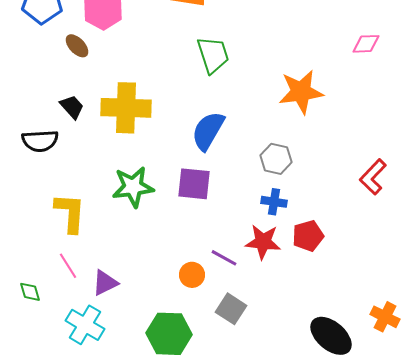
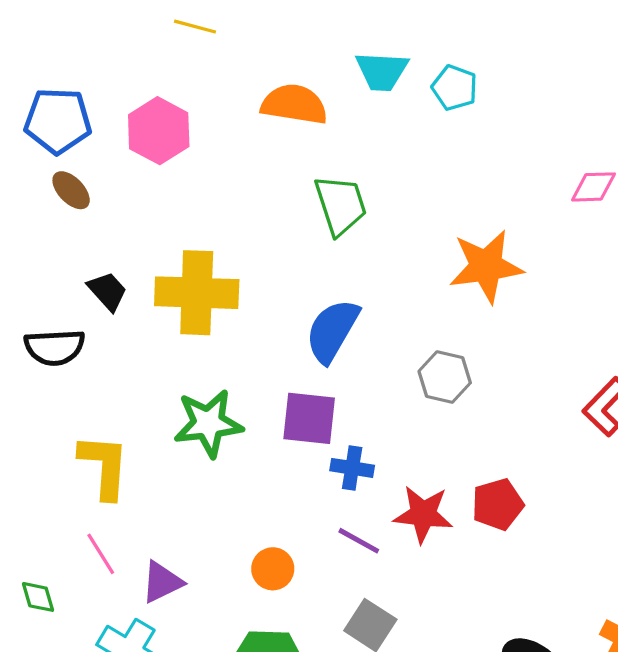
brown ellipse: (77, 46) -> (71, 190), moved
blue cross: (274, 202) -> (352, 468), moved
orange circle: (192, 275) -> (273, 569), moved

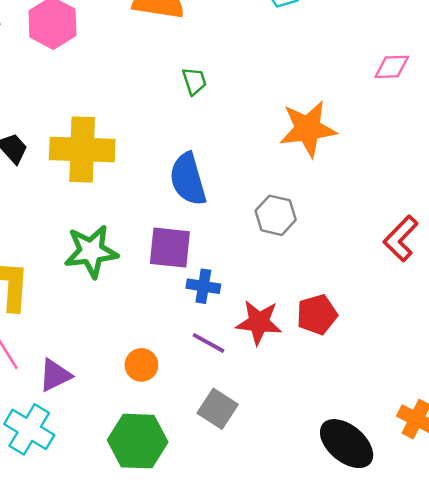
green trapezoid: (341, 205) -> (194, 81), size x0.6
blue semicircle: (332, 331) -> (188, 179), turned -46

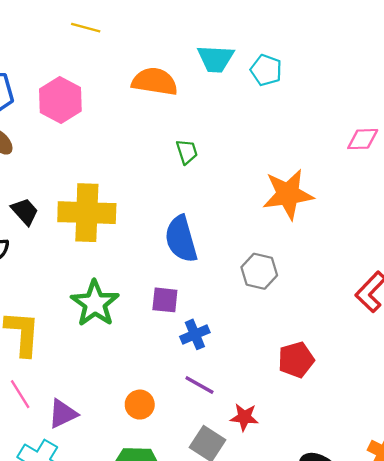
purple square: (170, 248) -> (165, 300), size x0.7
green star: (91, 251) -> (95, 303), turned -30
blue cross: (203, 286) -> (195, 334), turned -32
red star: (259, 322) -> (244, 417), moved, size x0.7

